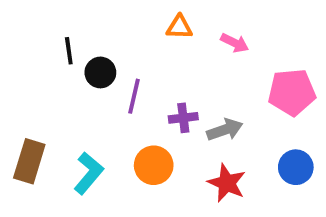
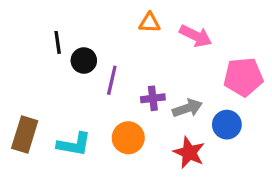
pink arrow: (235, 43) -> (196, 36), size x1.4
blue circle: (296, 167) -> (227, 125), moved
cyan L-shape: (89, 173) -> (74, 144), turned 60

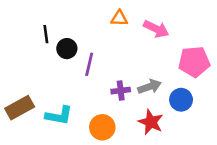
purple cross: (153, 98) -> (121, 91), moved
brown rectangle: (25, 134) -> (20, 108), turned 44
orange circle: (128, 138) -> (102, 127), moved

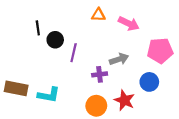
gray arrow: (150, 87) -> (119, 59), moved
brown rectangle: (20, 108) -> (16, 88), turned 40
orange circle: (102, 127) -> (96, 106), moved

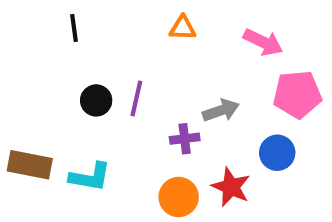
pink arrow: (129, 24) -> (263, 42), moved
black line: (38, 28) -> (74, 28), moved
black circle: (55, 40) -> (96, 100), moved

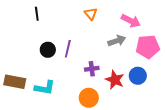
orange triangle: (183, 28) -> (91, 14), turned 48
gray arrow: (221, 110) -> (117, 41), moved
red star: (231, 187) -> (115, 80), moved

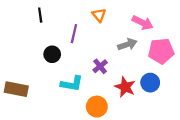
purple line: (68, 49) -> (74, 34), moved
purple cross: (92, 69) -> (100, 66), moved, turned -32
cyan L-shape: (45, 88) -> (72, 84), moved

